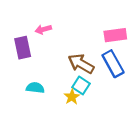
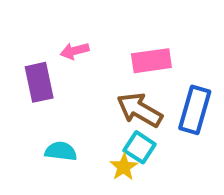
pink rectangle: (115, 35) -> (151, 61), moved
blue rectangle: (113, 64) -> (195, 110), turned 45

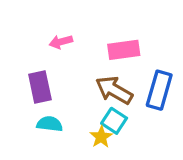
purple rectangle: (39, 82) -> (40, 87), moved

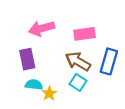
pink arrow: (61, 42) -> (42, 28), size x1.6
yellow star: (101, 137) -> (49, 93), moved

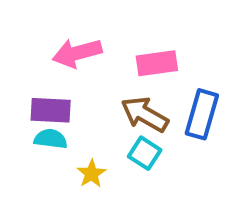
purple rectangle: (27, 59) -> (51, 110), turned -75
cyan semicircle: (34, 85) -> (51, 139), moved

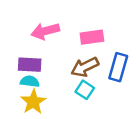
brown arrow: (145, 114) -> (85, 67), turned -56
yellow star: (91, 174) -> (33, 102), moved, size x1.5

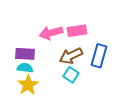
pink arrow: (45, 31) -> (51, 33), moved

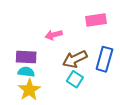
pink rectangle: (77, 31) -> (96, 20), moved
pink arrow: (51, 33) -> (54, 35), size x0.7

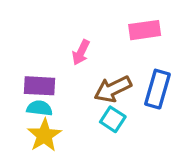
pink arrow: (54, 35) -> (81, 52), turned -49

